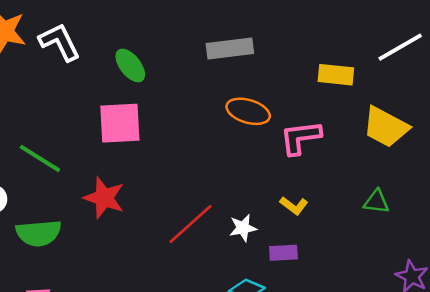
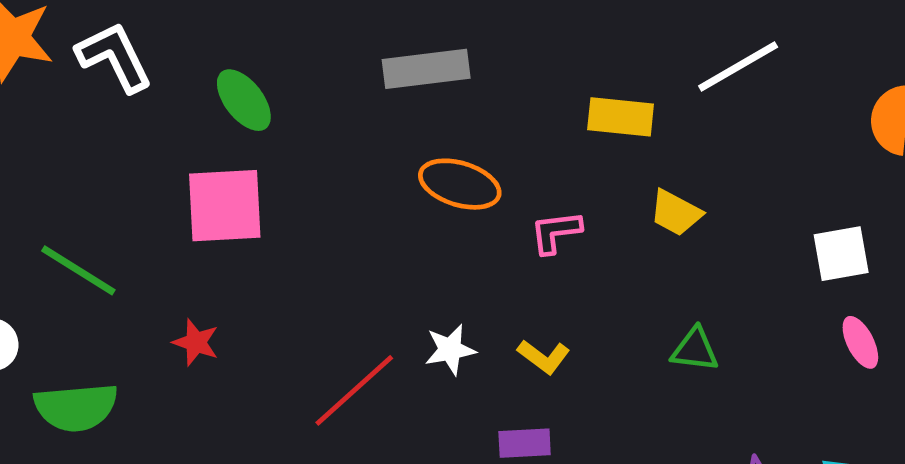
yellow trapezoid: (386, 127) -> (676, 213), moved, size x0.6
pink L-shape: (301, 138) -> (556, 232), size x0.7
red star: (104, 198) -> (196, 342), size x0.6
white star: (243, 228) -> (450, 350), moved

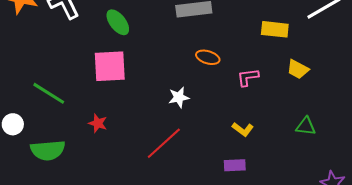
orange ellipse: (460, 184) -> (208, 57), size x0.7
white star: (450, 350) -> (179, 97), moved

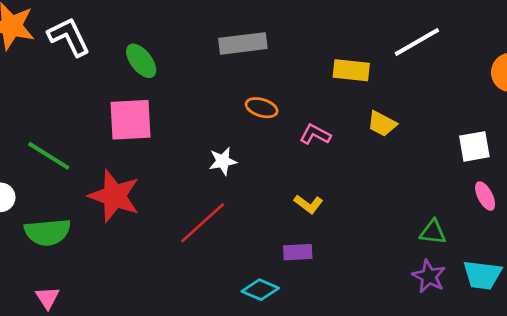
pink L-shape: (248, 77) -> (315, 134), turned 35
red star: (98, 123) -> (114, 196), size x2.0
green triangle: (306, 126) -> (433, 232), moved

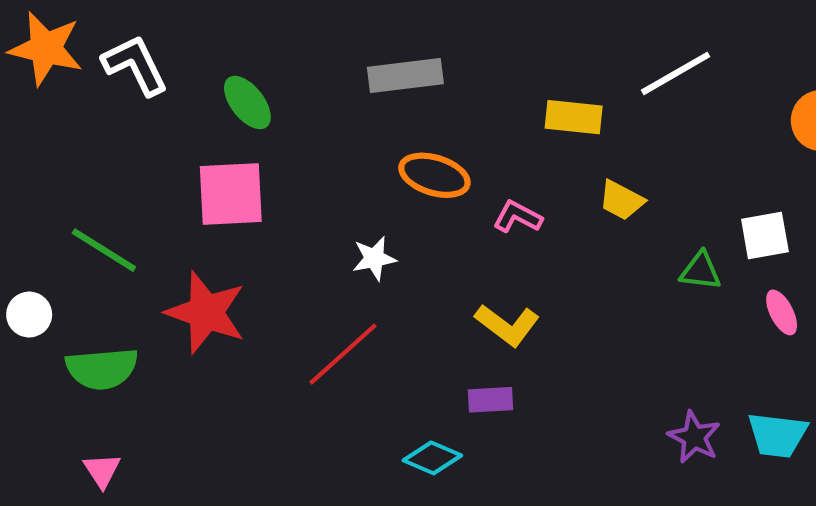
orange ellipse: (262, 108) -> (434, 175), size x1.4
yellow L-shape: (308, 204) -> (507, 325), size x1.4
green triangle: (433, 232) -> (700, 271), moved

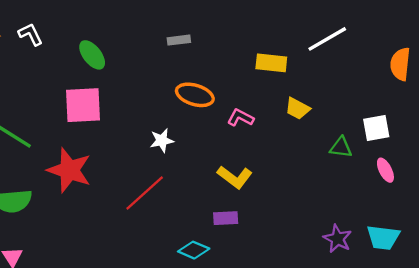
white L-shape: (135, 65) -> (31, 34), size x0.7
gray rectangle: (405, 76) -> (179, 40), size x0.6

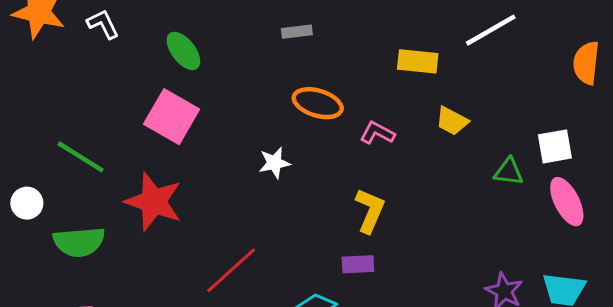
pink square: (83, 105) -> (172, 117), turned 33
pink ellipse: (385, 170) -> (567, 202), size x1.5
yellow L-shape: (235, 177) -> (370, 211), turned -104
red line: (145, 193) -> (231, 270), moved

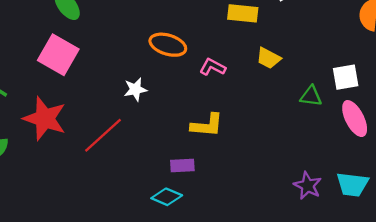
yellow L-shape: (370, 211) -> (207, 125), turned 72
purple rectangle: (358, 264) -> (182, 165), moved
red line: (231, 270) -> (103, 135), moved

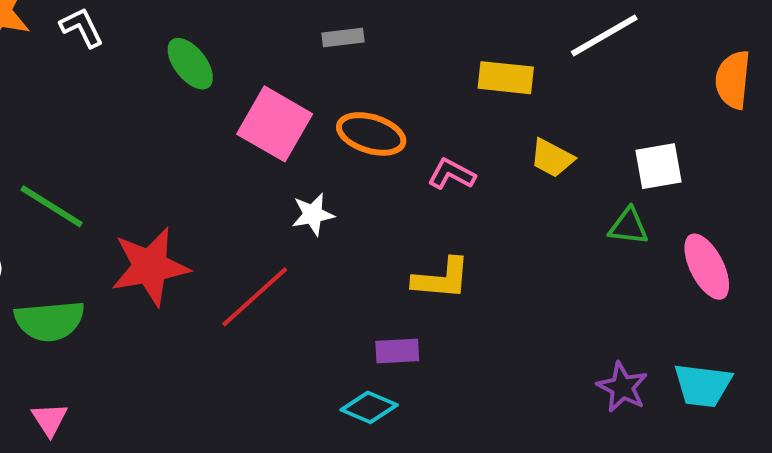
pink square: (58, 55) -> (275, 124), moved
white square: (346, 77) -> (659, 166), moved
red star: (45, 119) -> (150, 267), turned -30

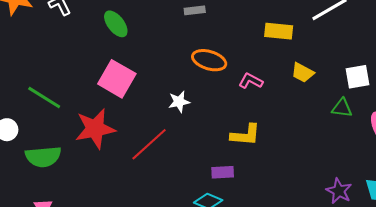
pink square: (275, 124) -> (117, 79), moved

